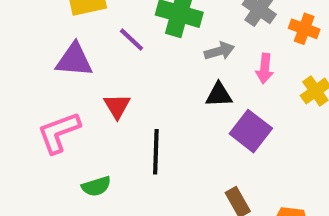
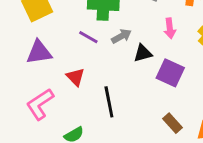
purple line: (132, 40) -> (88, 37), moved
gray arrow: (219, 51) -> (121, 36), moved

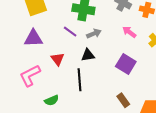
pink arrow: (170, 28) -> (129, 32), turned 128
black triangle: (143, 53) -> (88, 55), moved

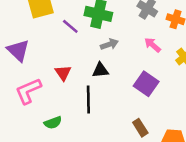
purple line: (70, 32) -> (70, 26), moved
purple triangle: (33, 38) -> (18, 50), moved, turned 42

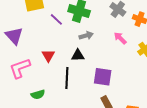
purple square: (146, 84) -> (103, 77), moved, turned -30

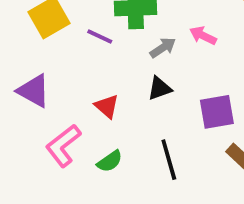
pink arrow: (120, 38) -> (203, 36), moved
black line: (67, 78) -> (169, 160), moved
green semicircle: (38, 94) -> (110, 161), moved

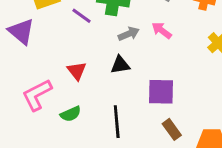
purple triangle: (34, 91) -> (21, 32), moved

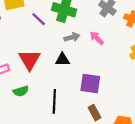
red triangle: (77, 71) -> (29, 60), size x1.5

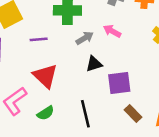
purple line: (39, 19) -> (39, 39), moved, turned -32
black triangle: (62, 60) -> (94, 64), moved

